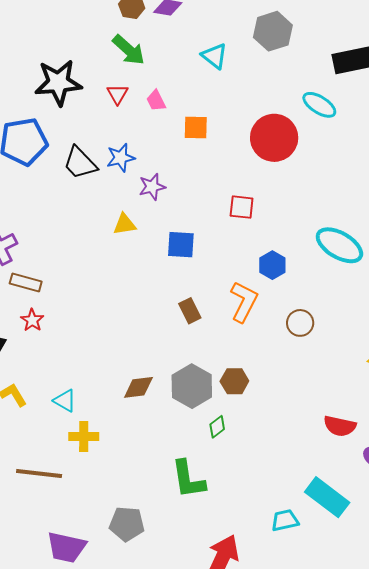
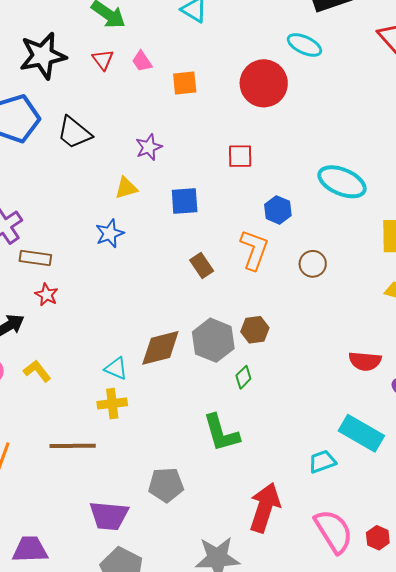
blue star: (121, 158) -> (110, 234), moved
brown diamond: (138, 387) -> (160, 348), size x1.4
cyan triangle: (65, 401) -> (116, 368), moved

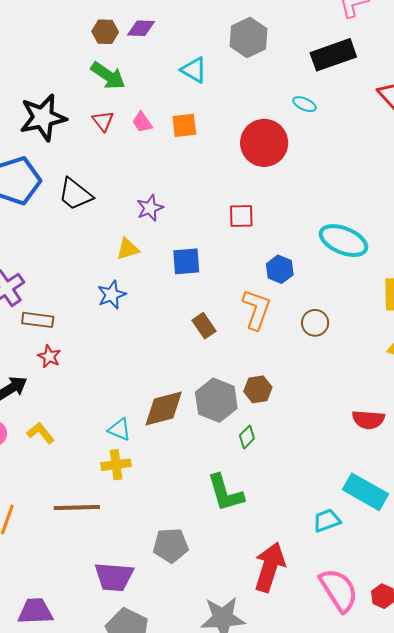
cyan ellipse: (304, 45) -> (304, 104), size x0.7
orange square: (185, 83) -> (184, 125), moved

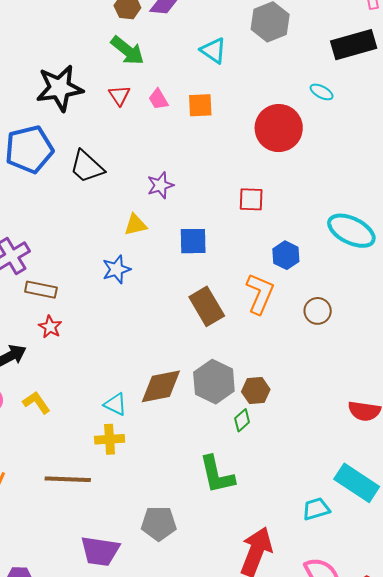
brown rectangle: (204, 326) -> (207, 306), size x1.5
brown hexagon: (258, 389) -> (256, 391), moved

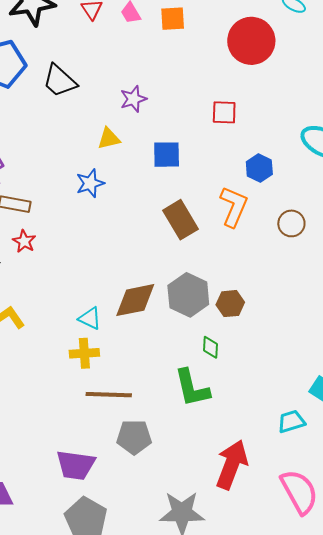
green diamond: (242, 420) -> (211, 347), moved, turned -45
brown line: (68, 479) -> (109, 395), moved

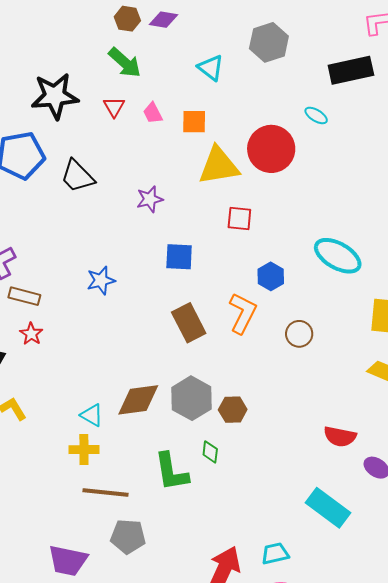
yellow triangle: (109, 139) -> (219, 166), moved, size x1.8
green L-shape: (192, 388) -> (171, 472), moved
cyan trapezoid: (291, 422) -> (275, 554), moved

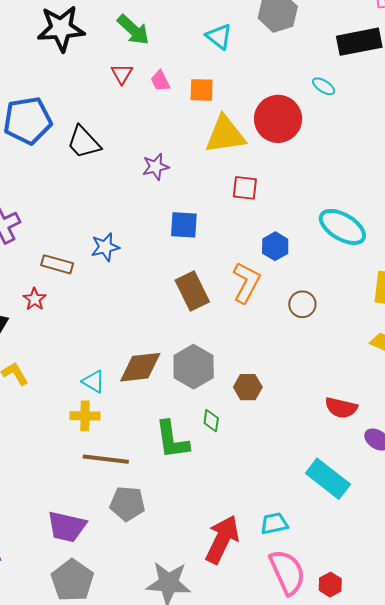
black star: (55, 96) -> (61, 28), moved
brown rectangle: (24, 296) -> (57, 264), moved
brown hexagon: (233, 410) -> (248, 387), moved

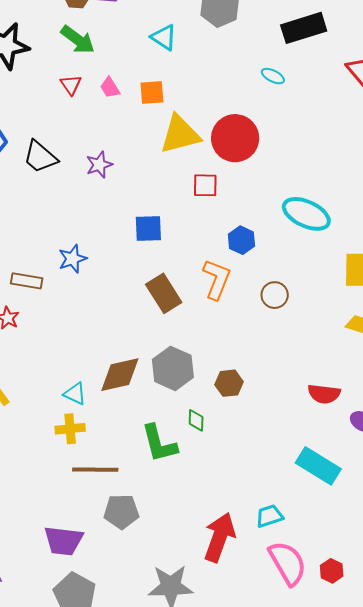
red circle: (278, 119) -> (235, 138), moved
purple star: (156, 167) -> (99, 165), moved

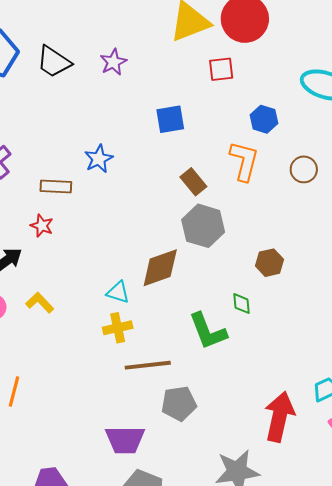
brown rectangle: (164, 293) -> (193, 182), size x0.7
gray hexagon: (173, 368) -> (203, 226), moved

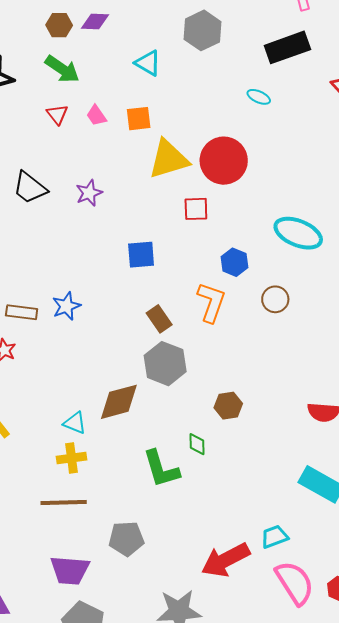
blue star: (99, 159) -> (66, 306), moved
brown circle: (304, 169) -> (275, 299), moved
brown line: (148, 365) -> (64, 502), moved
red arrow: (279, 417) -> (225, 560), turned -135

